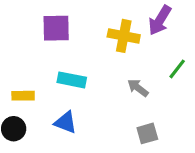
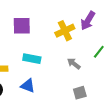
yellow cross: (124, 36) -> (65, 31), turned -36

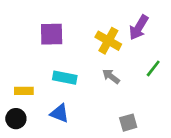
yellow cross: (65, 31) -> (108, 41), turned -36
gray arrow: (74, 64) -> (111, 76), moved

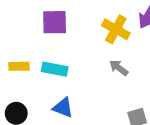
cyan rectangle: (65, 78) -> (55, 69), moved
yellow rectangle: (24, 91) -> (19, 66), moved

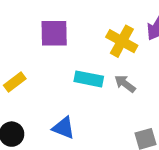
yellow rectangle: (19, 66) -> (15, 82), turned -36
cyan rectangle: (55, 69) -> (89, 79), moved

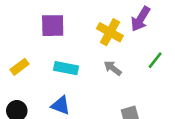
cyan rectangle: (89, 79) -> (66, 68), moved

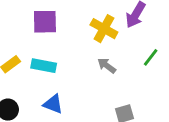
cyan rectangle: (66, 68) -> (44, 66), moved

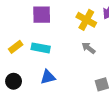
blue triangle: (53, 104) -> (48, 77), turned -35

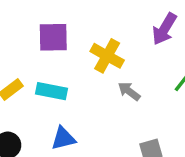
yellow cross: (86, 20) -> (107, 56), moved

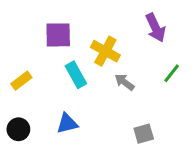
purple arrow: (164, 29) -> (155, 28), turned -56
cyan rectangle: (52, 91) -> (76, 75), moved, turned 50

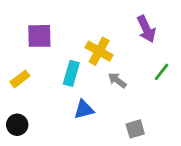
purple square: (58, 35) -> (39, 36), moved
cyan rectangle: (76, 75) -> (71, 73), turned 45
blue triangle: (67, 123) -> (84, 109), moved

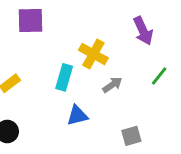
purple square: (39, 36) -> (31, 20), moved
gray arrow: (117, 80) -> (112, 85), turned 108

